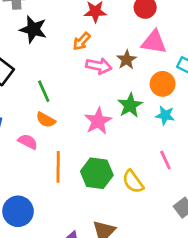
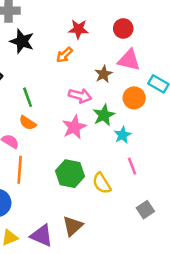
pink arrow: (99, 66) -> (80, 96), moved
cyan star: (165, 115) -> (122, 135), moved, turned 30
orange line: (58, 167) -> (20, 170), moved

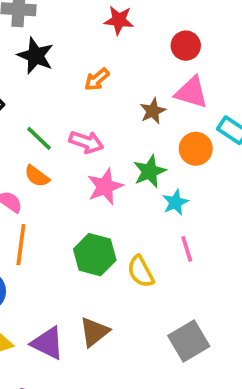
red star: (78, 29) -> (119, 20), moved
pink arrow: (80, 96) -> (86, 142), moved
green line: (28, 97) -> (39, 138), turned -30
gray square: (145, 210) -> (189, 341), moved, size x1.5

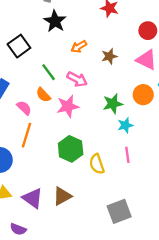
orange arrow: (97, 79) -> (79, 47), moved
brown star: (153, 111) -> (109, 56), moved
pink star: (105, 186) -> (68, 106), moved

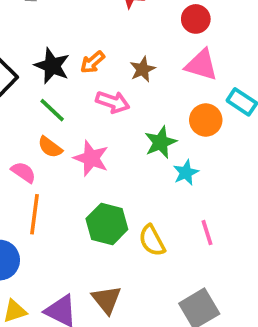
black star: (55, 21) -> (52, 66), moved
pink arrow: (77, 79) -> (113, 102), moved
pink star: (68, 106) -> (91, 158), turned -30
pink line: (127, 155) -> (207, 233), moved
brown triangle: (62, 196) -> (107, 300), turned -30

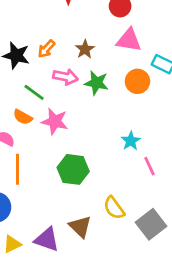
green line: (52, 110) -> (34, 92), moved
green star: (161, 142) -> (96, 83), moved, turned -30
cyan star: (186, 173) -> (131, 141), moved
yellow semicircle: (152, 240) -> (114, 208), moved

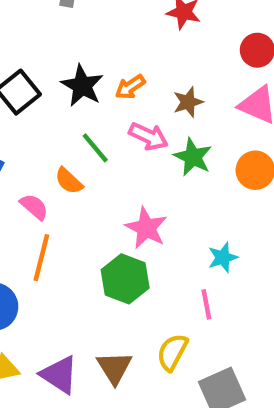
pink star: (55, 121) -> (146, 228), moved
pink line: (149, 166) -> (206, 304), moved
yellow semicircle: (114, 208) -> (172, 352), turned 50

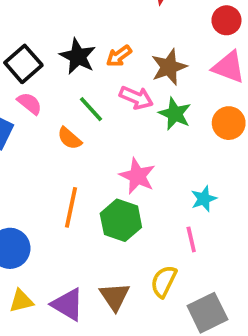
brown star: (188, 102) -> (169, 67), size x1.4
pink semicircle: (34, 207) -> (30, 103), moved
orange line: (41, 258) -> (71, 207), moved

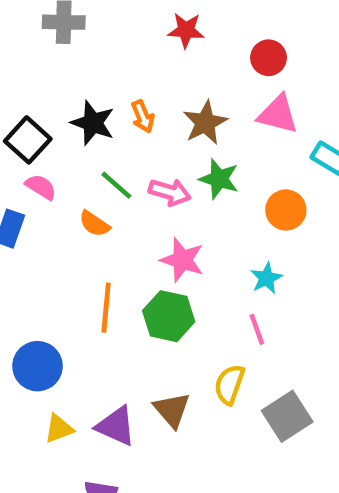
orange arrow: (119, 56) -> (143, 116), turned -70
pink arrow: (136, 98) -> (170, 192), moved
orange circle: (229, 123) -> (286, 210), moved

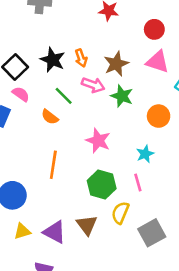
pink arrow: (170, 192) -> (93, 85), moved
green hexagon: (169, 316) -> (102, 185), moved

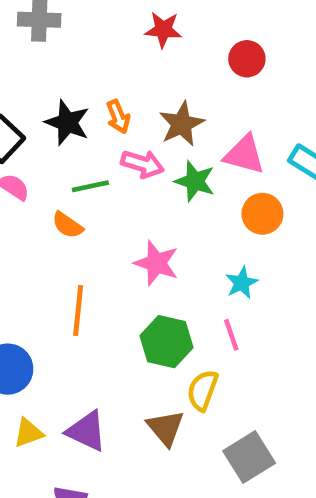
pink triangle: (158, 62) -> (244, 154), moved
green line: (64, 96) -> (90, 186), turned -54
brown triangle: (87, 225) -> (166, 428), moved
gray square: (152, 233) -> (249, 457), moved

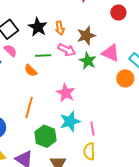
orange circle: (262, 214) -> (125, 78), moved
cyan star: (242, 283) -> (70, 121), moved, size x1.5
green hexagon: (167, 342) -> (45, 136), moved
yellow semicircle: (203, 390) -> (89, 151), moved, turned -30

